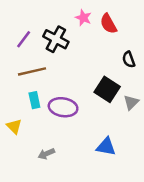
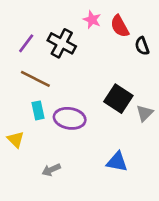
black semicircle: (129, 59) -> (142, 46), moved
brown line: (32, 71) -> (35, 79), turned 40

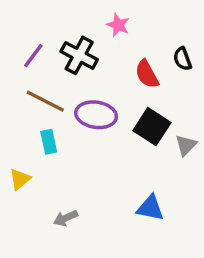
red semicircle: (120, 26) -> (147, 74), moved
purple ellipse: (70, 118) -> (96, 115), moved
yellow triangle: (16, 139) -> (20, 179), turned 36

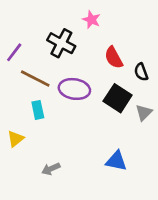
purple line: (33, 55) -> (14, 52), moved
black semicircle: (182, 59) -> (141, 72), moved

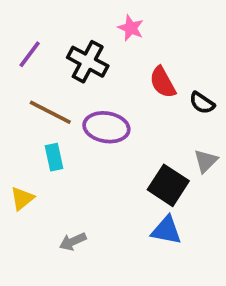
purple line: (14, 52) -> (30, 54), moved
black semicircle: (141, 72) -> (202, 103), turned -36
black square: (118, 98) -> (168, 185), moved

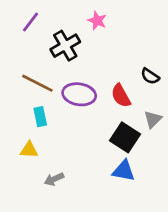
purple line: (30, 54) -> (30, 22), moved
black cross: (88, 62) -> (65, 46), turned 32
red semicircle: (163, 82) -> (121, 96), moved
yellow triangle: (22, 198) -> (29, 150), moved, turned 42

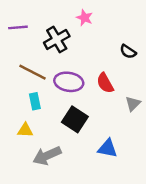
purple line: (30, 22) -> (18, 27), moved, turned 48
black semicircle: (150, 76) -> (128, 52), moved
black square: (125, 137) -> (75, 119), moved
gray arrow: (54, 179) -> (47, 156), size x1.6

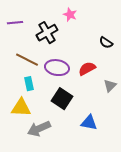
red semicircle: (105, 83) -> (87, 69), turned 90
yellow triangle: (25, 130) -> (21, 108), size x1.5

